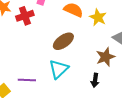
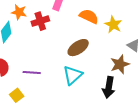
purple line: (27, 80) -> (32, 73), moved
black arrow: (95, 80) -> (109, 87), size x1.5

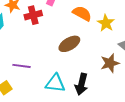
cyan triangle: (73, 75) -> (55, 83), moved, turned 45
black arrow: (109, 87) -> (81, 84), moved

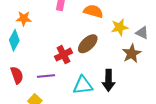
red cross: (33, 15) -> (63, 55), moved
yellow star: (106, 23) -> (120, 27), moved, turned -30

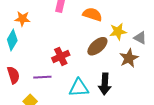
brown ellipse: (88, 44) -> (97, 46), moved

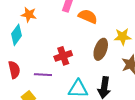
orange semicircle: (92, 14) -> (88, 16), moved
brown ellipse: (97, 46) -> (101, 49), turned -35

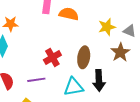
brown ellipse: (101, 49) -> (84, 57), moved

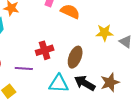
brown star: (120, 52) -> (110, 82), moved
black arrow: (99, 80) -> (85, 83), turned 110

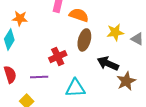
brown ellipse: (75, 57) -> (84, 40), moved
black arrow: (85, 83) -> (108, 63), moved

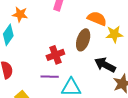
orange semicircle: (79, 15) -> (97, 18), moved
purple line: (39, 77) -> (50, 77), moved

